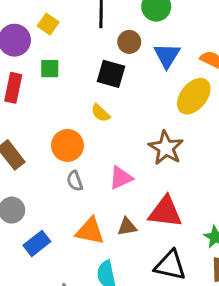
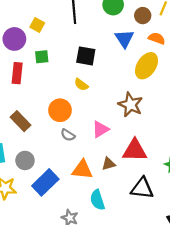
brown circle: (129, 42) -> (143, 16), moved
gray semicircle: (75, 181) -> (68, 135), turned -32
blue rectangle: (37, 243) -> (45, 182), size x1.4

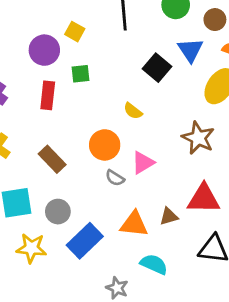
black square: (86, 56) -> (157, 68), moved, turned 30
pink triangle: (100, 129) -> (143, 163), moved
cyan semicircle: (97, 200) -> (154, 264), turned 132

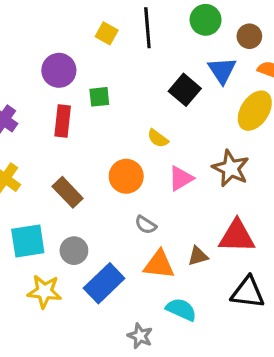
yellow square: (75, 32) -> (107, 33), moved
pink triangle: (143, 163) -> (181, 178), moved
gray semicircle: (115, 178) -> (146, 225), moved

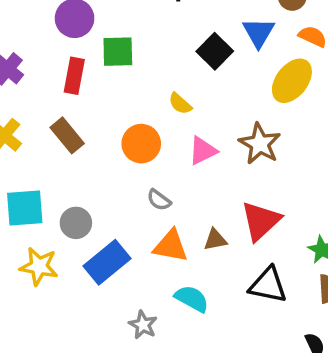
green square: (99, 97) -> (118, 52), size x1.4
brown rectangle: (68, 192) -> (67, 135), moved
red triangle: (237, 236) -> (261, 221), turned -48

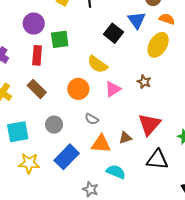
yellow semicircle: (180, 104) -> (97, 64), size x1.5
brown star: (260, 144) -> (144, 82), size x0.6
gray circle: (76, 223) -> (54, 125), moved

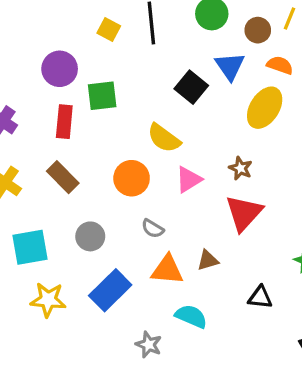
red triangle: (149, 124) -> (244, 213), moved
black triangle: (157, 160) -> (260, 297), size x0.7

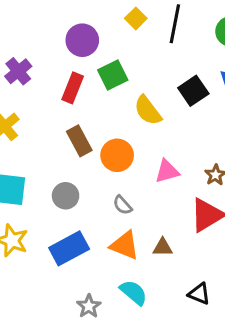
green square: (102, 96) -> (113, 75), turned -36
yellow semicircle: (164, 138) -> (148, 110), moved
brown rectangle: (63, 177) -> (79, 141), moved

